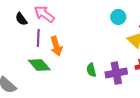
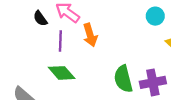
orange arrow: (56, 46) -> (90, 35), moved
green semicircle: (91, 70) -> (123, 79), size x1.6

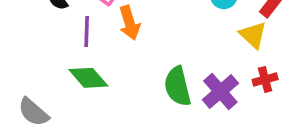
purple cross: (153, 82) -> (220, 92), turned -30

